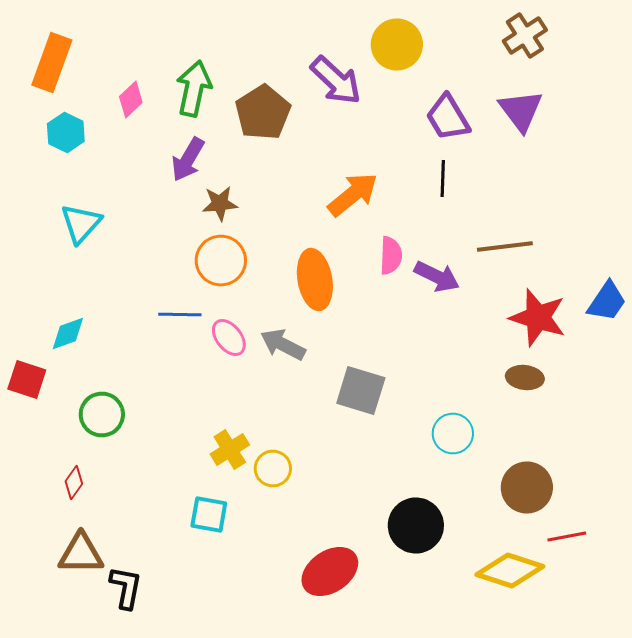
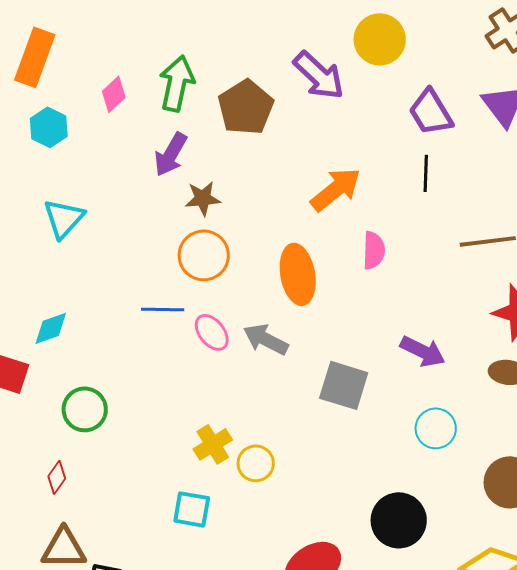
purple arrow: (437, 276) -> (423, 351), moved

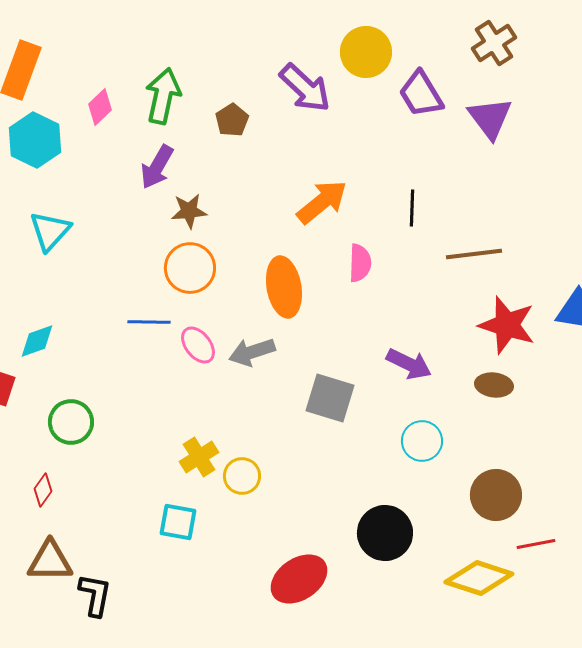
brown pentagon: (246, 107) -> (232, 120), size x0.6
purple trapezoid: (431, 112) -> (421, 94), moved
cyan hexagon: (49, 127) -> (35, 140), size x1.4
black line: (426, 173) -> (412, 208), moved
gray arrow: (266, 339) -> (252, 352), turned -45

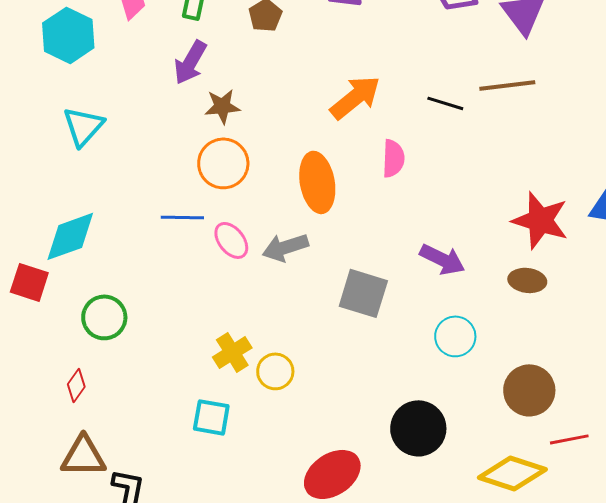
black line: (412, 208) -> (445, 103), turned -75
brown line: (474, 254) -> (507, 85), moved
cyan diamond: (37, 341) -> (70, 236), size x1.5

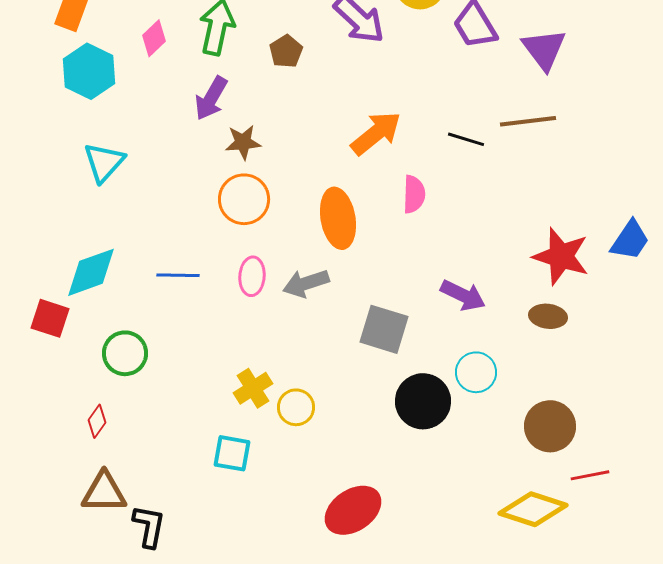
blue line: (182, 217) -> (178, 275), moved
pink ellipse: (231, 240) -> (252, 276), turned 42
black circle: (418, 428) -> (423, 401), moved

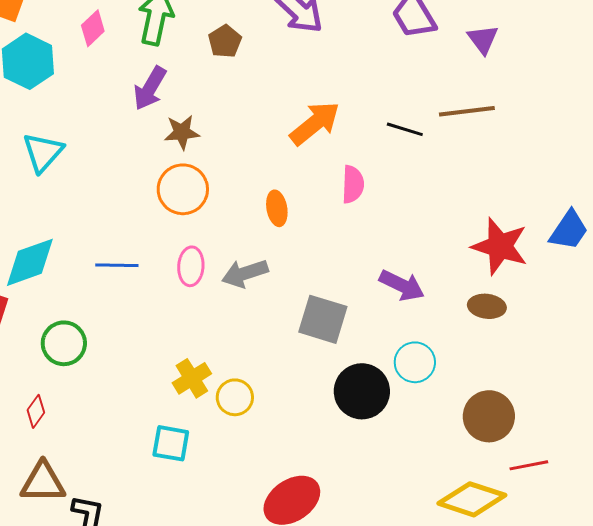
purple triangle: (544, 49) -> (483, 39), size x0.7
orange ellipse: (338, 218) -> (277, 208), size x0.6

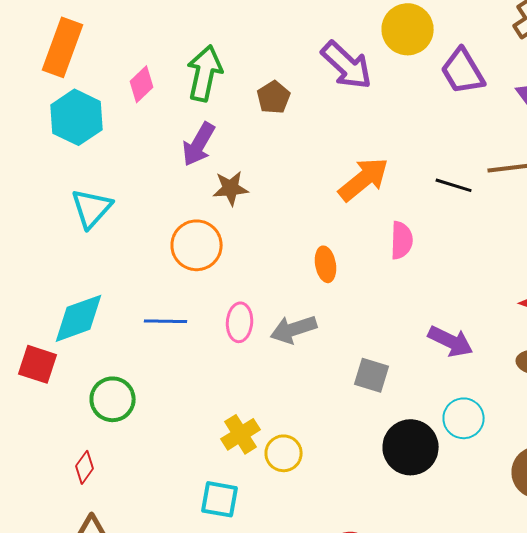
orange circle: (183, 189) -> (197, 245), moved
gray square: (323, 319) -> (372, 375), size x0.7

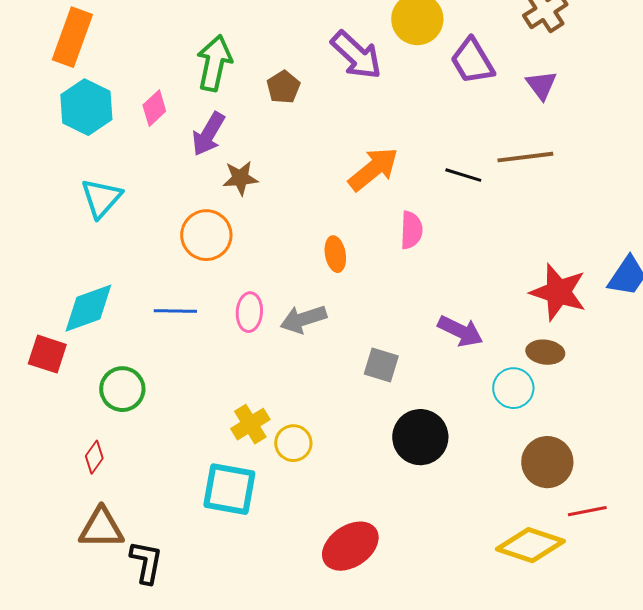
pink diamond: (142, 84) -> (154, 108), moved
cyan circle: (464, 418) -> (513, 388), moved
cyan square: (220, 499) -> (229, 489), size x1.4

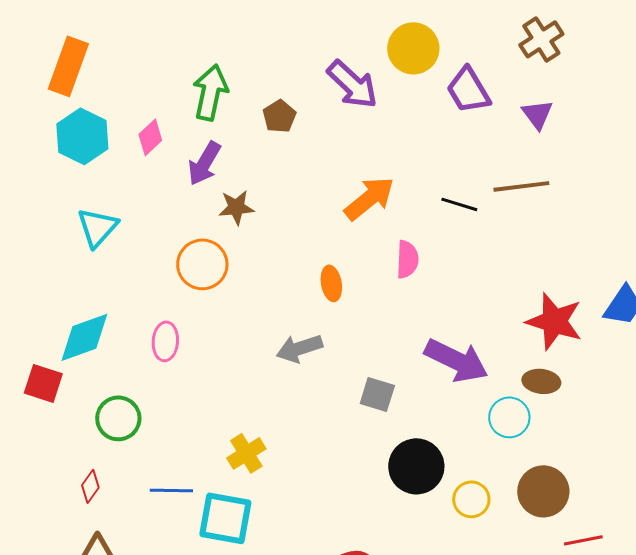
blue line: (175, 311) -> (171, 490), moved
pink ellipse: (249, 312) -> (165, 341), moved
purple arrow: (460, 331) -> (456, 360), size x1.4
yellow circle: (293, 443) -> (471, 499), moved

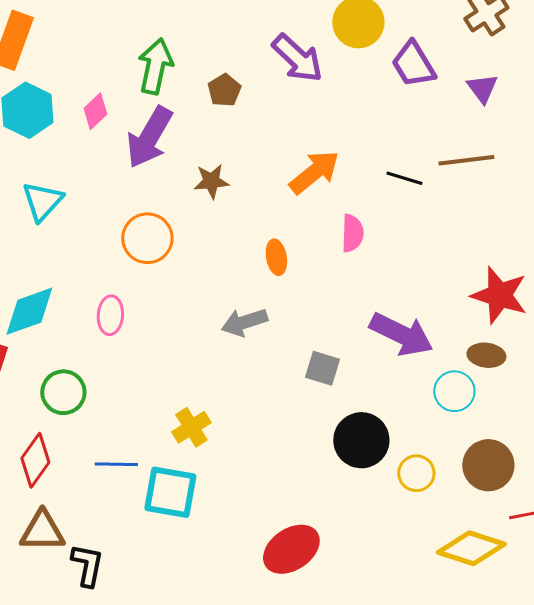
purple arrow: (204, 163) -> (149, 137), size x1.4
brown star: (236, 207) -> (211, 181), moved
red diamond: (90, 486) -> (35, 460), size x1.6

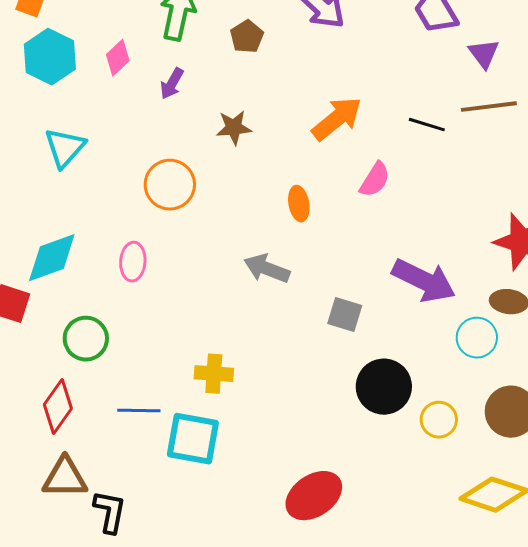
purple triangle: (482, 88) -> (484, 54), moved
purple arrow: (149, 137) -> (172, 84), size x0.5
pink semicircle: (352, 233) -> (375, 180), turned 30
gray arrow: (244, 322) -> (267, 269), turned 39
yellow cross: (191, 427) -> (214, 374), turned 36

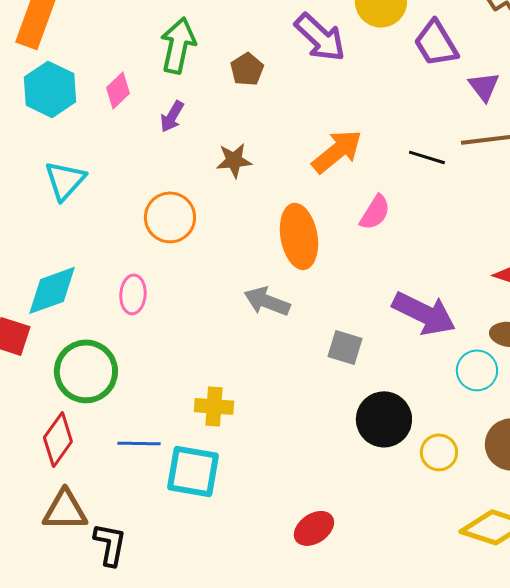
orange ellipse: (299, 204) -> (299, 236), size x1.8
green circle: (86, 339) -> (86, 371), size x1.4
red ellipse: (314, 496) -> (314, 528), size x0.7

